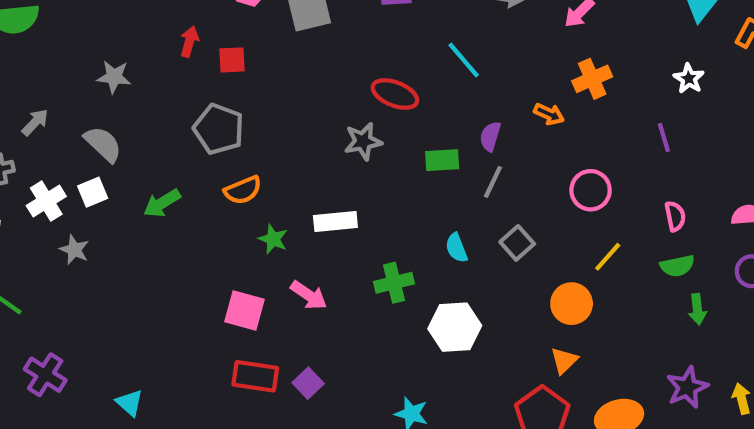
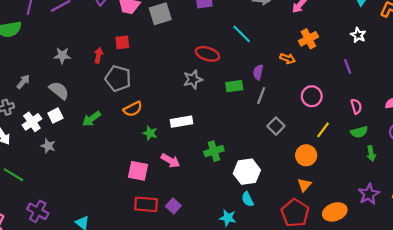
red arrow: (189, 42) -> (98, 55), moved
cyan semicircle: (456, 248) -> (247, 199), moved

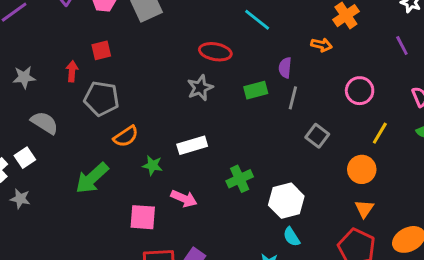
gray semicircle: (59, 90) -> (45, 123), moved
green arrow: (92, 119) -> (92, 178), moved, size x1.4

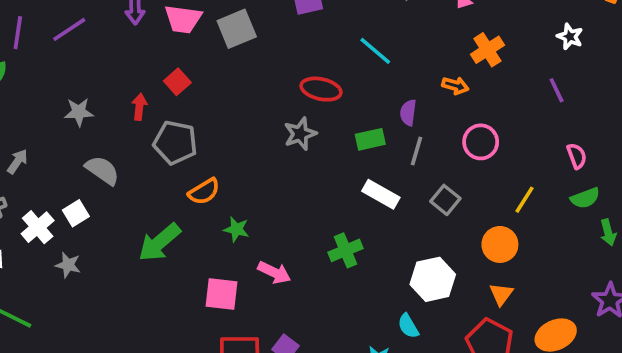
red square: (101, 50) -> (177, 82), turned -30
pink circle: (360, 91) -> (481, 142), moved
white rectangle: (192, 145) -> (381, 194), moved, turned 44
white hexagon: (286, 201) -> (433, 279), moved

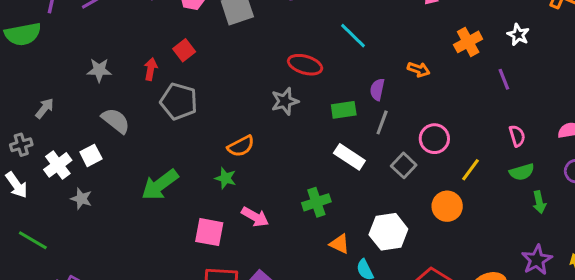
orange cross: (487, 50) -> (468, 42), moved
pink circle: (481, 142) -> (434, 139), moved
orange semicircle: (204, 191) -> (241, 146), moved
orange triangle: (501, 294) -> (340, 244), moved, turned -45

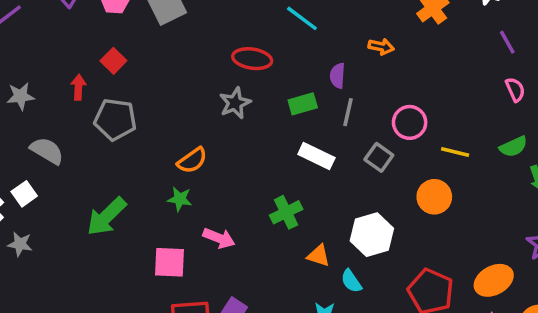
purple line: (504, 79) -> (507, 42), moved
pink semicircle: (517, 136) -> (515, 89), moved
yellow line: (470, 170) -> (455, 152), turned 75

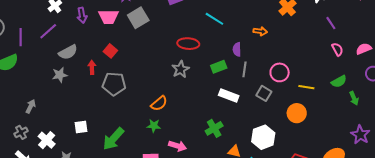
gray semicircle: (47, 151) -> (68, 52), moved, turned 126
white square: (24, 194) -> (81, 127), moved, turned 32

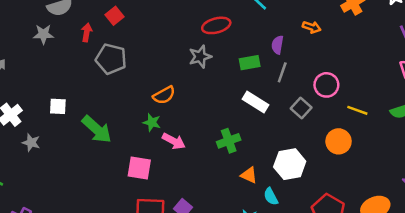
red ellipse: (188, 44) -> (216, 25), turned -30
green arrow: (113, 139) -> (97, 129), turned -100
pink arrow: (178, 146) -> (174, 141), moved

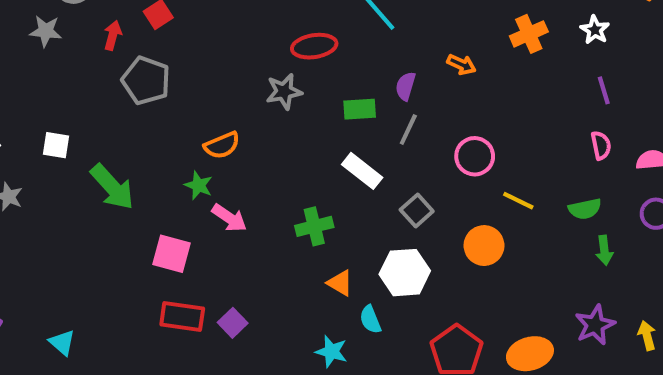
gray square: (301, 108) -> (417, 211), moved

